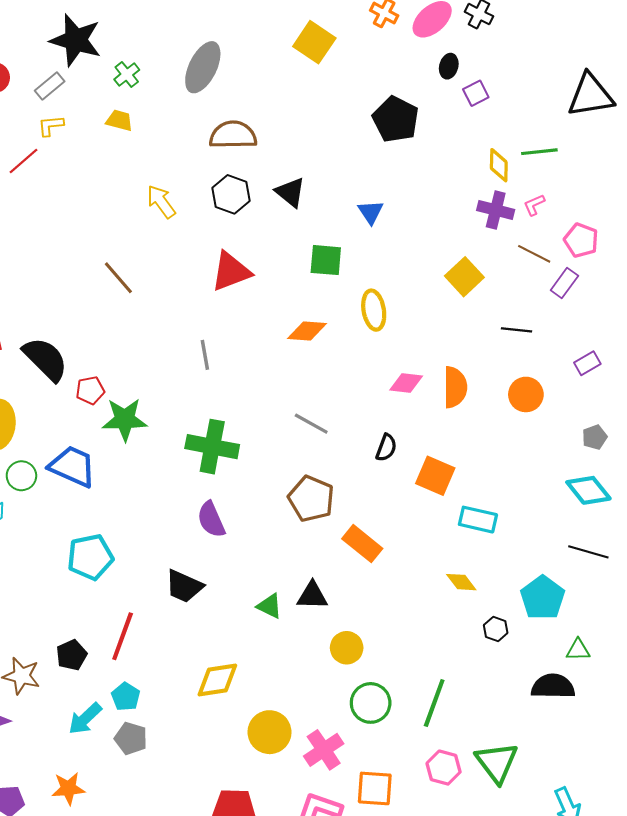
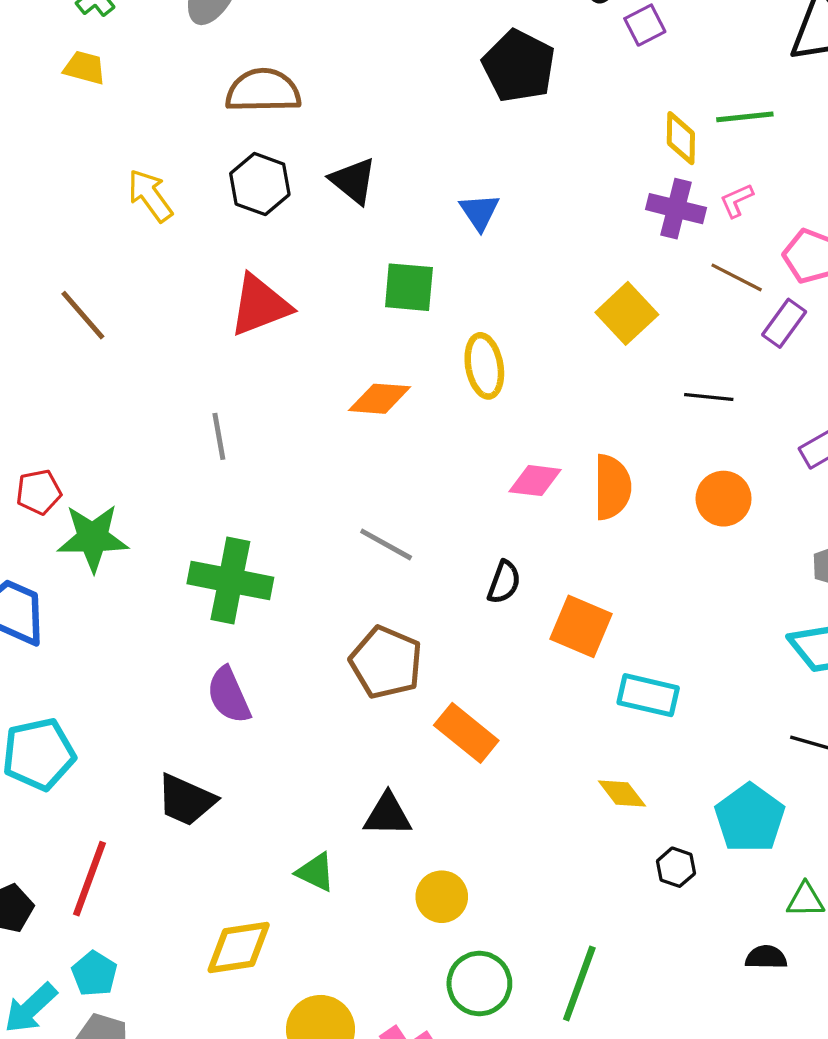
green triangle: (270, 606) -> (316, 872), moved
black semicircle: (553, 686) -> (766, 957), size x0.6

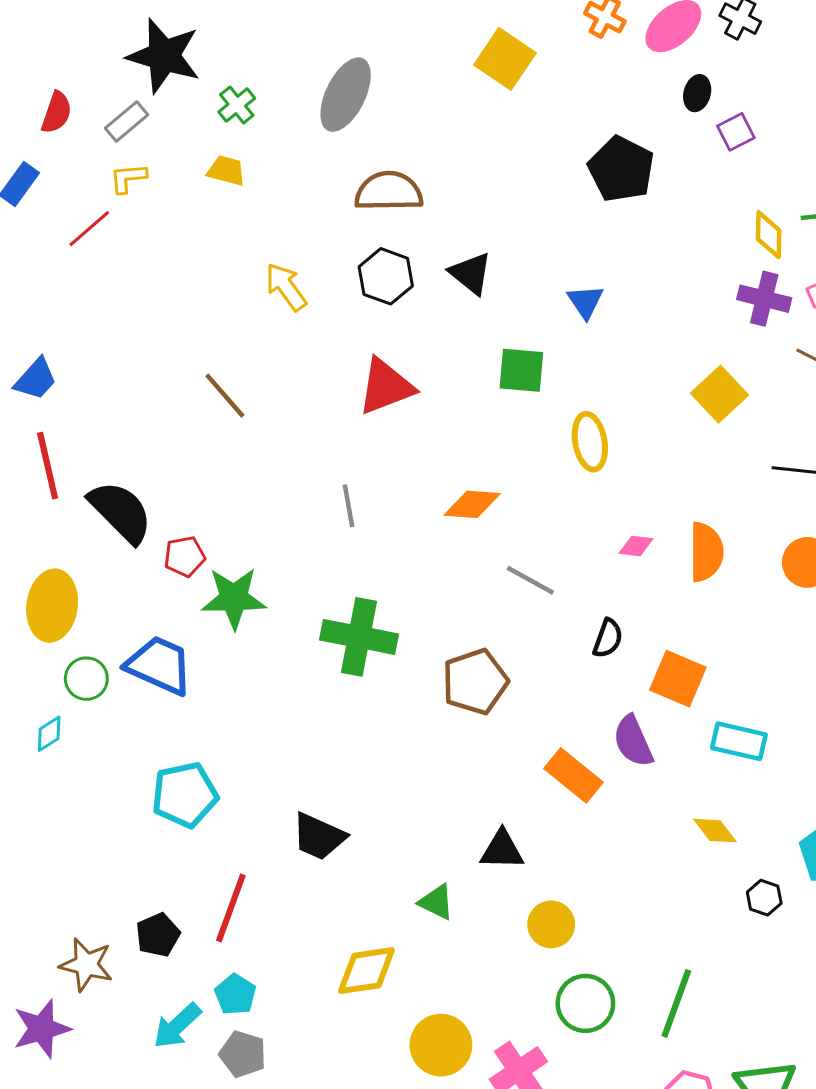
orange diamond: (379, 399) -> (472, 504), moved
pink diamond: (535, 481) -> (636, 546), size x0.7
gray line: (386, 544) -> (530, 580), moved
brown pentagon: (386, 662) -> (475, 682), moved, turned 30
purple semicircle: (229, 695) -> (633, 741), moved

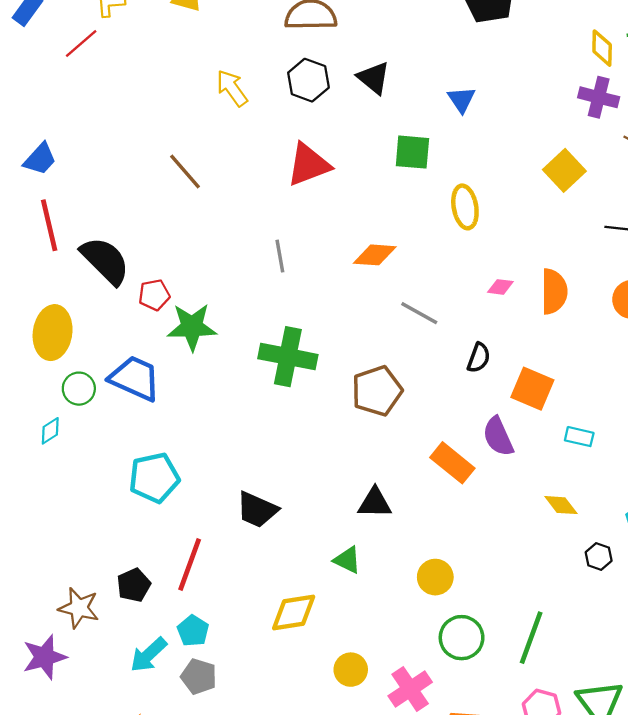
cyan rectangle: (739, 741) -> (579, 437), size x0.7
black triangle: (502, 850) -> (375, 503), moved
yellow circle: (441, 1045) -> (351, 670), size x0.7

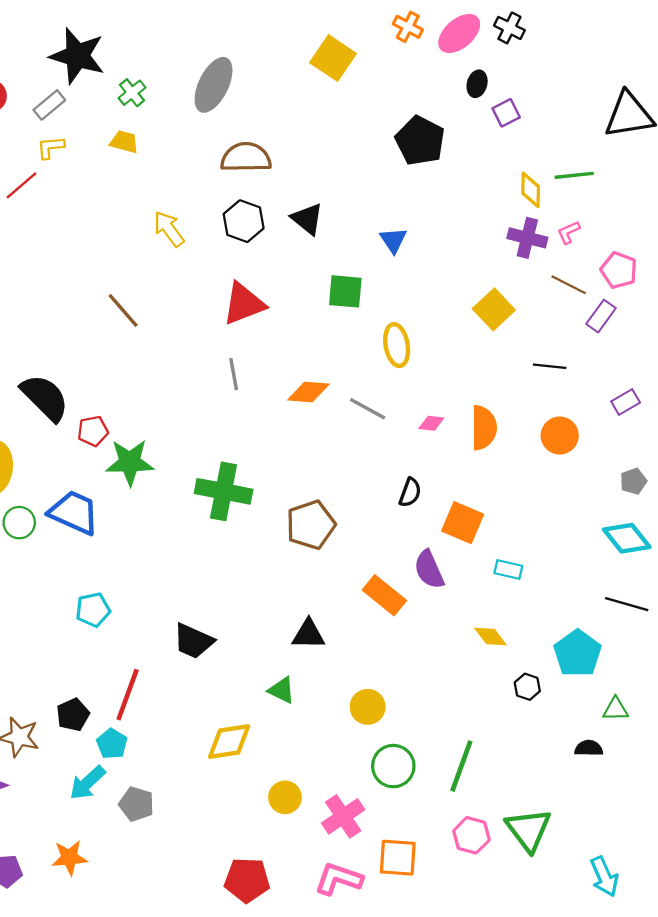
gray line: (280, 256) -> (234, 374), moved
gray line: (419, 313) -> (368, 409), moved
cyan pentagon: (154, 478) -> (93, 610), size x0.7
cyan pentagon: (193, 631) -> (112, 744), moved

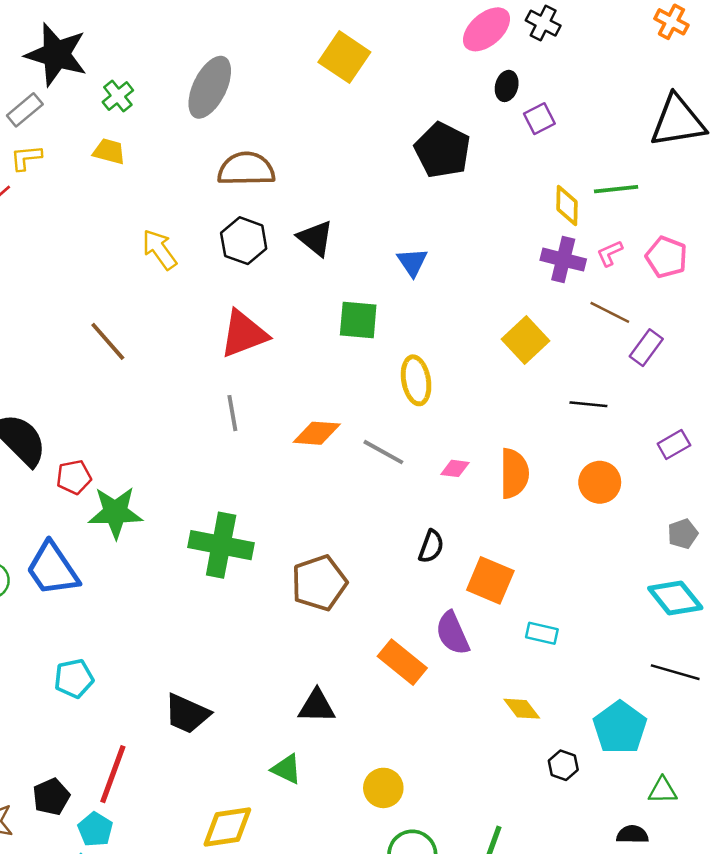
orange cross: (408, 27) -> (671, 22), moved
pink pentagon: (619, 270) -> (666, 257), moved
blue trapezoid: (74, 513) -> (52, 569), turned -148

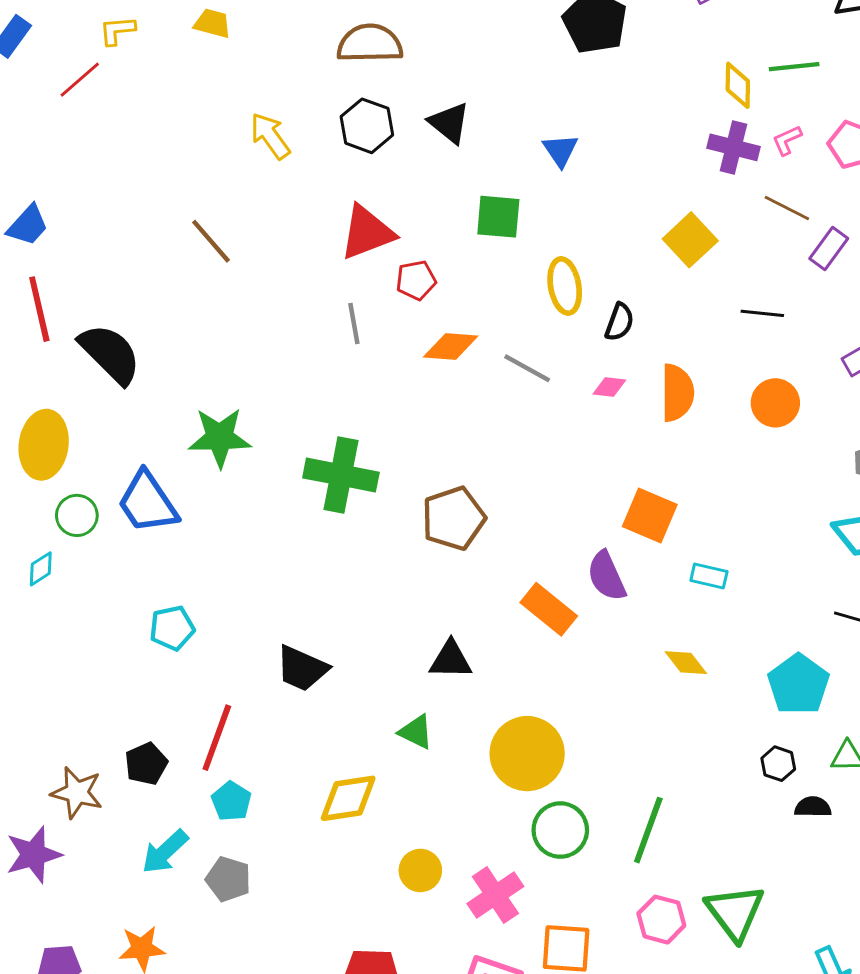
red pentagon: (74, 477) -> (416, 280), moved
black semicircle: (431, 546) -> (619, 322), moved
black hexagon: (563, 765) -> (778, 764), moved
yellow circle: (383, 788) -> (527, 754), size x1.6
cyan pentagon: (95, 829) -> (231, 801), moved

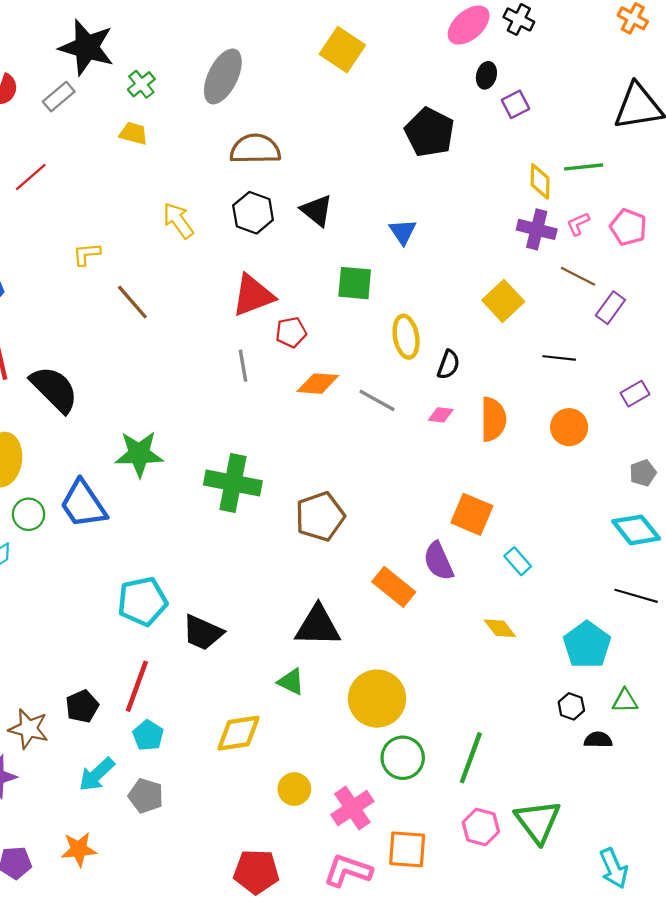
yellow L-shape: (117, 31) -> (87, 254), moved
cyan rectangle: (709, 576) -> (518, 561), turned 36
cyan pentagon: (172, 628) -> (142, 601), moved, size x1.4
black triangle: (451, 660) -> (318, 626), size x1.4

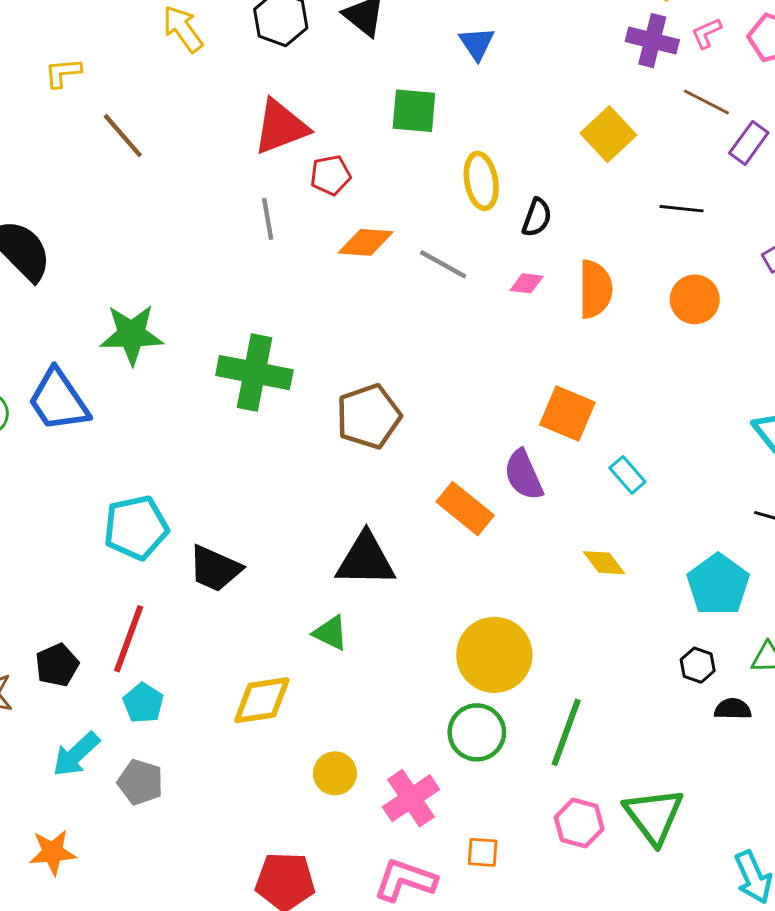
yellow circle: (377, 699) -> (494, 655), moved
orange square: (407, 849) -> (483, 852), size x0.6

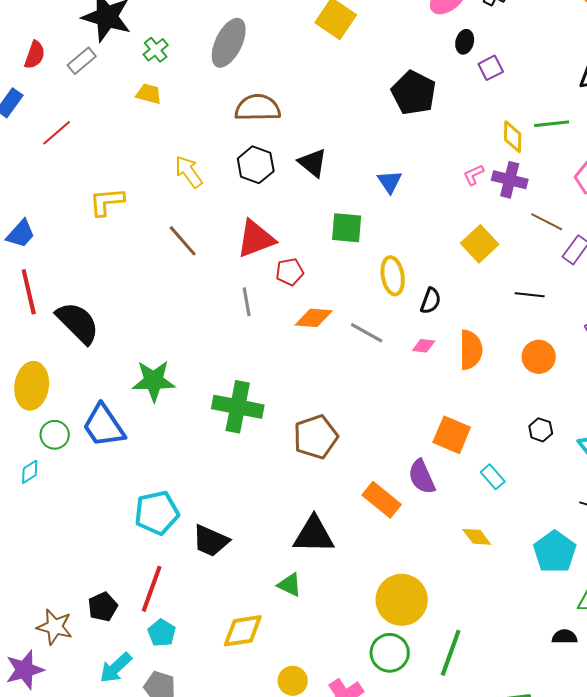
pink L-shape: (706, 33) -> (474, 175), moved
yellow L-shape: (63, 73) -> (107, 202), size x1.4
brown line: (123, 136) -> (183, 241), moved
black hexagon: (698, 665) -> (541, 430), moved

